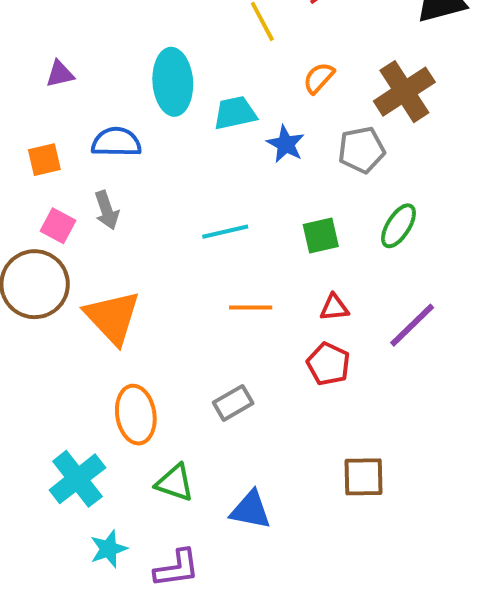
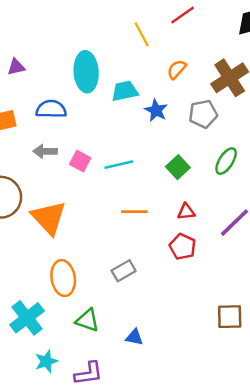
gray arrow: (107, 210) -> (45, 151), turned 110
pink square: (58, 226) -> (80, 161), moved
green square: (321, 236) -> (178, 167), turned -30
brown square: (363, 477) -> (230, 317), moved
blue triangle: (251, 510) -> (134, 337), size x0.7

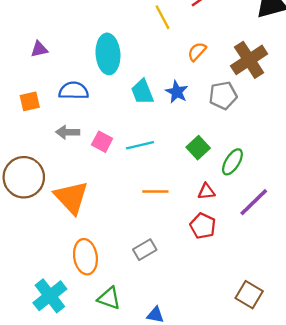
cyan trapezoid: (125, 91) -> (142, 92), moved, turned -100
green ellipse: (226, 161) -> (232, 162), moved
brown square: (230, 317) -> (249, 295), turned 32

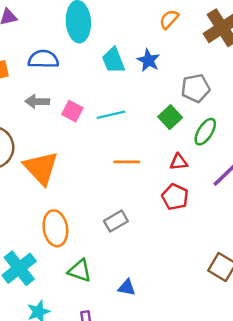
gray pentagon: (223, 95) -> (196, 88), moved

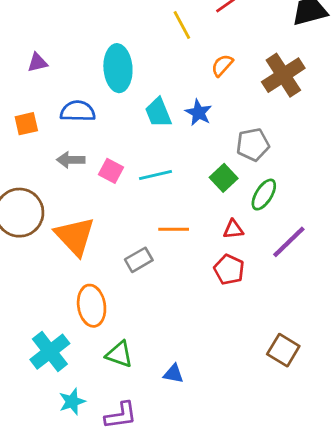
gray rectangle: (116, 221) -> (139, 260), moved

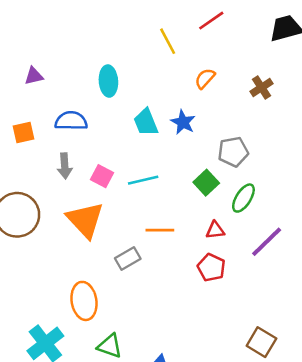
cyan ellipse: (118, 68) -> (108, 81), size x0.7
brown cross: (283, 75) -> (261, 87), size x0.6
gray arrow: (71, 160) -> (65, 166), turned -95
orange triangle: (75, 236) -> (85, 220), moved

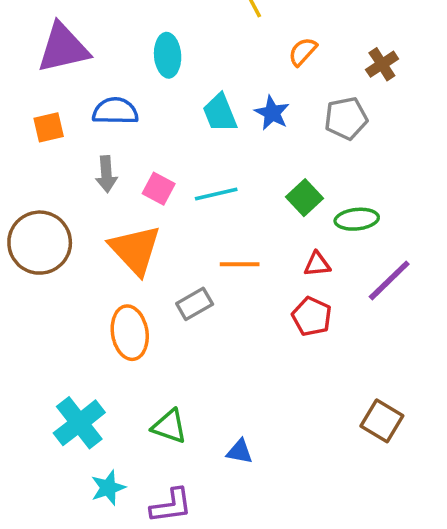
purple triangle: (34, 76) -> (63, 48), size x2.0
gray pentagon: (233, 152) -> (346, 118), moved
green ellipse: (243, 198) -> (357, 219), turned 52
orange ellipse: (84, 301) -> (130, 333), moved

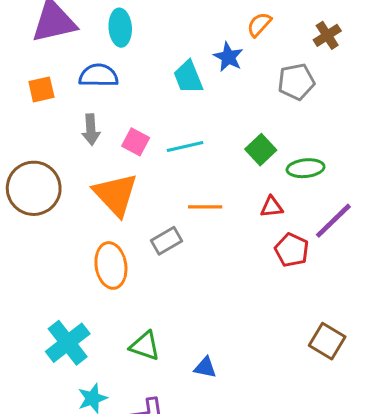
cyan ellipse: (168, 55) -> (120, 28), moved
blue star: (272, 113) -> (228, 57), moved
red pentagon: (312, 316) -> (292, 250), moved

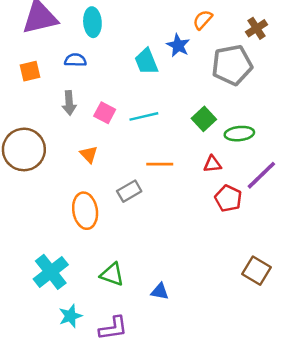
blue semicircle: (99, 75) -> (75, 60), size x0.7
gray pentagon: (296, 82) -> (232, 65), size x1.4
orange triangle: (116, 194) -> (89, 154), size x0.5

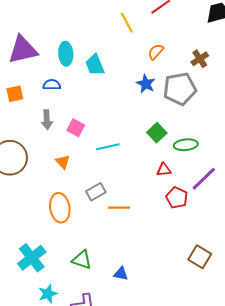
blue star: (178, 45) -> (146, 84), moved
cyan trapezoid: (146, 61) -> (95, 65), moved
cyan line: (144, 116) -> (108, 147), moved
orange line: (160, 164) -> (119, 208), moved

